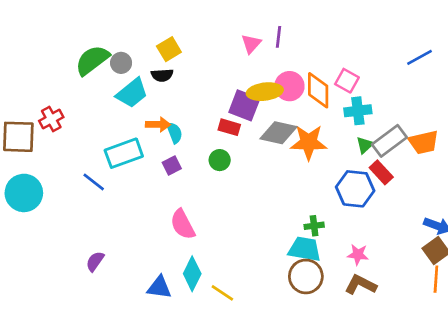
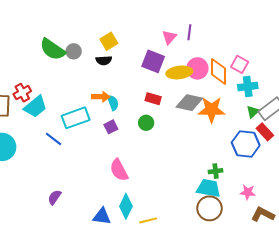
green semicircle: (92, 60) -> (52, 49), turned -108
cyan trapezoid: (132, 93) -> (35, 107), moved
purple square: (244, 105) -> (153, 61), moved
brown L-shape: (361, 285) -> (263, 214), moved
yellow line: (222, 293) -> (148, 220), turned -48

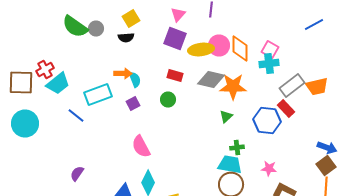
pink triangle: (169, 37) -> (178, 14), moved
pink square: (240, 64) -> (270, 50), moved
green triangle: (253, 112) -> (226, 116), moved

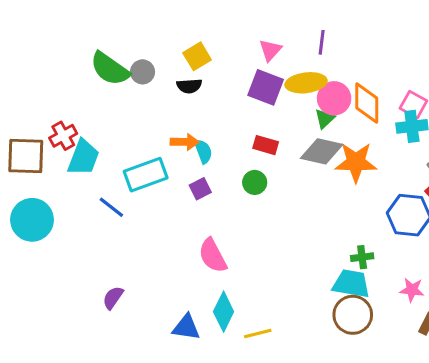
yellow ellipse: (201, 50) -> (306, 83), moved
cyan trapezoid: (58, 84) -> (83, 158), turned -30
green triangle: (226, 116) -> (325, 119), moved

